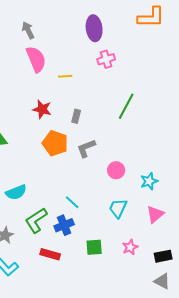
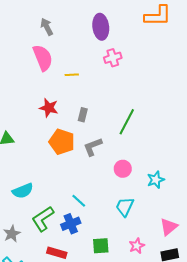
gray arrow: (28, 30) -> (47, 27), moved
green line: (126, 106) -> (127, 122), moved
pink triangle: (155, 214) -> (169, 227), moved

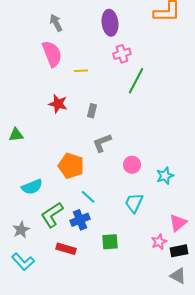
green line: (127, 122) -> (136, 81), moved
orange pentagon: (62, 142) -> (71, 166), moved
pink star: (137, 246) -> (159, 242), moved

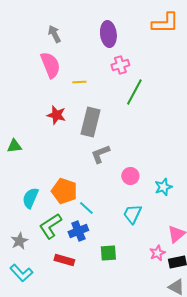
gray rectangle: (92, 111) -> (90, 122), size x2.0
orange pentagon: (71, 166) -> (64, 191), moved
cyan semicircle: (32, 187) -> (30, 198), turned 135

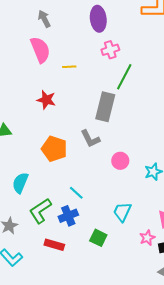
gray rectangle: (90, 122) -> (105, 107), moved
gray L-shape: (100, 154) -> (90, 139), turned -95
orange pentagon: (64, 191) -> (54, 149), moved
cyan trapezoid: (132, 214) -> (122, 212), moved
green square: (108, 253) -> (98, 238), turned 30

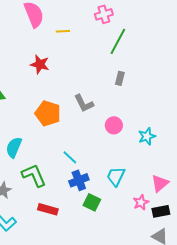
gray rectangle: (105, 107) -> (120, 78), moved, size x0.5
green L-shape: (40, 211) -> (34, 175), turned 100
blue cross: (68, 216) -> (79, 180), moved

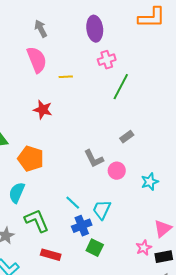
gray rectangle: (120, 78) -> (127, 137), moved, turned 40
gray L-shape: (84, 103) -> (94, 159), moved
orange pentagon: (48, 113) -> (31, 159), moved
cyan trapezoid: (116, 176) -> (102, 210), moved

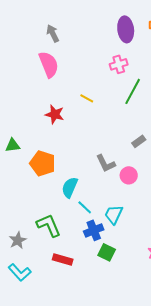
purple ellipse: (95, 29) -> (126, 29), moved
yellow line: (66, 77) -> (87, 98), moved, turned 32
cyan semicircle: (17, 193) -> (70, 187), moved

